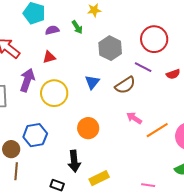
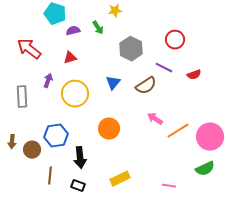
red circle: (154, 39) -> (175, 40), size x0.7
purple arrow: (27, 80) -> (48, 81), size x0.6
black arrow: (74, 161) -> (80, 158), moved
brown line: (16, 171) -> (50, 176), moved

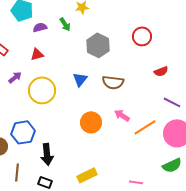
purple line: (164, 68) -> (172, 102), moved
purple arrow: (48, 81) -> (15, 77), turned 32
brown semicircle: (146, 86) -> (113, 82), turned 40
orange circle: (109, 129) -> (91, 122), moved

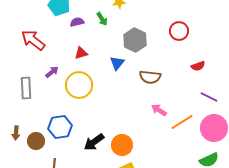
red triangle: (37, 54) -> (81, 53), moved
blue triangle: (80, 79) -> (117, 63), moved
orange circle: (91, 122) -> (122, 145), moved
black arrow: (47, 154) -> (94, 142), moved, turned 60

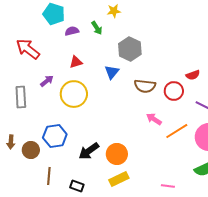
red circle: (179, 31) -> (174, 91), moved

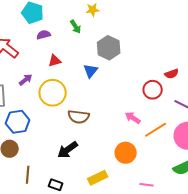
purple semicircle: (72, 31) -> (44, 35), moved
brown semicircle: (145, 86) -> (79, 117), moved
blue hexagon: (55, 136) -> (18, 122), moved
orange circle: (117, 154) -> (126, 153), moved

